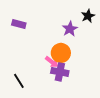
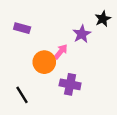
orange circle: (61, 53) -> (44, 62), moved
pink arrow: (52, 62) -> (61, 52), moved, turned -88

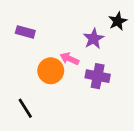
pink arrow: (61, 52) -> (69, 59), turned -105
purple cross: (70, 84) -> (98, 76), moved

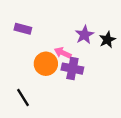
black star: (118, 21) -> (107, 40), moved
purple cross: (98, 76) -> (72, 69), moved

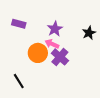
purple star: (84, 35) -> (55, 29), moved
purple cross: (72, 69) -> (60, 57), turned 30

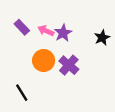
purple rectangle: (19, 24) -> (22, 27), turned 32
pink arrow: (52, 44) -> (46, 31), moved

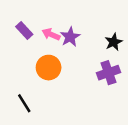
purple cross: (69, 65) -> (108, 73), moved, turned 30

